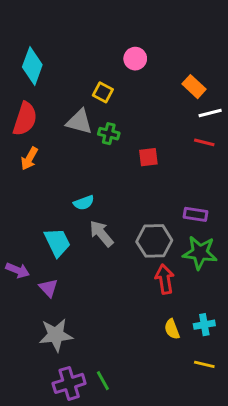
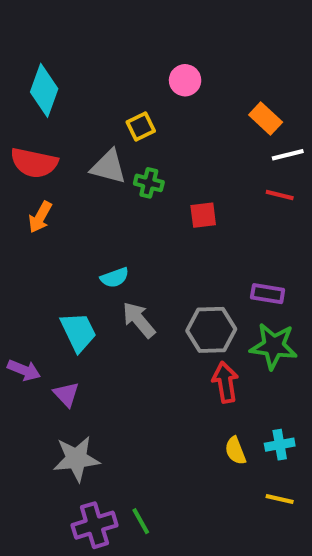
yellow square: (103, 92) -> (141, 127), turned 36
red semicircle: (25, 119) -> (34, 163), turned 84

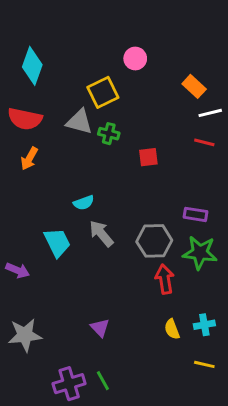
yellow square: (141, 127) -> (103, 92), size x1.5
purple triangle: (66, 394) -> (100, 328), moved
gray star: (76, 459) -> (25, 335), moved

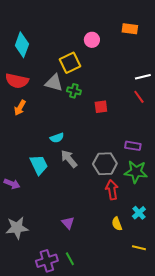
orange rectangle: (194, 86) -> (130, 29), moved, turned -35
red line: (204, 142) -> (139, 97), turned 40
cyan cross: (204, 325) -> (139, 213), moved, turned -32

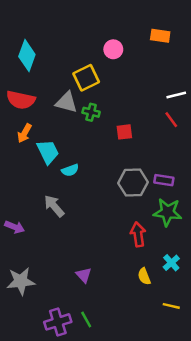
gray arrow: (69, 159) -> (54, 206), moved
gray hexagon: (105, 164) -> (133, 183), moved
cyan trapezoid: (39, 165) -> (48, 152), moved

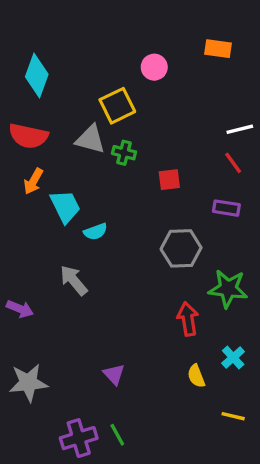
purple rectangle: (164, 180) -> (226, 208), moved

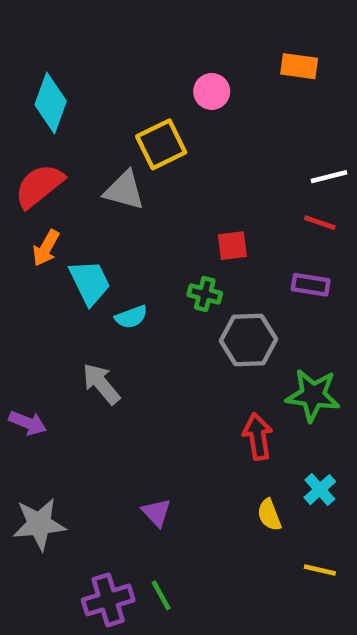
red semicircle: (28, 136) -> (39, 186), turned 129
green cross: (124, 153) -> (205, 294), moved
red line: (233, 163) -> (320, 223), turned -35

